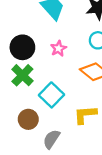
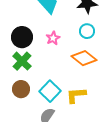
cyan square: (51, 95) -> (50, 91), moved
brown circle: (28, 119) -> (21, 89), moved

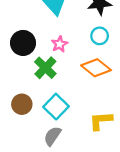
green cross: (22, 61) -> (45, 68), moved
yellow L-shape: (76, 95) -> (101, 121), moved

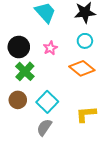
green cross: (45, 68) -> (25, 71), moved

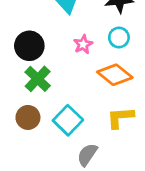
pink star: (50, 48) -> (83, 44), moved
yellow L-shape: (86, 114) -> (120, 117), moved
gray semicircle: (44, 127) -> (87, 155), moved

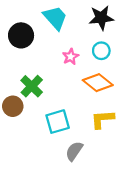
black circle: (29, 46) -> (21, 35), moved
brown circle: (28, 117) -> (13, 106), moved
cyan square: (68, 120) -> (58, 122), turned 30

